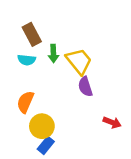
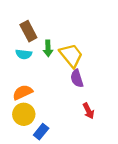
orange semicircle: (25, 102) -> (23, 92), turned 42
red arrow: (112, 122) -> (88, 111), moved, turned 42
yellow circle: (42, 126) -> (24, 114), moved

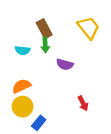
brown rectangle: (28, 31) -> (44, 29), moved
yellow trapezoid: (71, 55) -> (88, 28), moved
purple semicircle: (77, 78) -> (65, 64), moved, turned -56

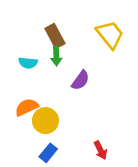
purple semicircle: (65, 64) -> (80, 80), turned -70
red arrow: (83, 103) -> (101, 150), moved
yellow circle: (23, 107) -> (45, 121), moved

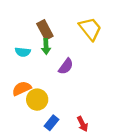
blue rectangle: (48, 153) -> (52, 123), moved

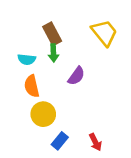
orange semicircle: (22, 88) -> (32, 86), moved, turned -78

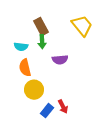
purple semicircle: (76, 76) -> (60, 60), turned 49
red arrow: (95, 142) -> (63, 107), moved

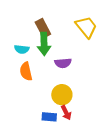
green arrow: (42, 42) -> (44, 44), size x1.5
yellow circle: (34, 90) -> (62, 95), moved
blue rectangle: (47, 111) -> (49, 117), turned 56

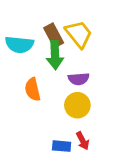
yellow trapezoid: (86, 27) -> (79, 34), moved
cyan semicircle: (22, 49) -> (19, 45), moved, size x1.5
yellow circle: (62, 95) -> (77, 105), moved

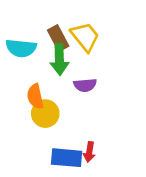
yellow circle: (77, 105) -> (45, 114), moved
red arrow: (83, 141) -> (89, 152), turned 36
blue rectangle: (62, 146) -> (67, 158), size x1.5

